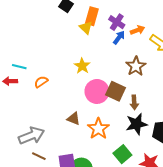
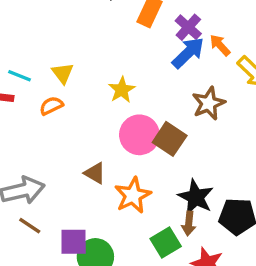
yellow triangle: (86, 28) -> (63, 73), moved
orange arrow: (137, 30) -> (220, 45), turned -120
blue arrow: (119, 38) -> (188, 53), size x1.5
brown arrow: (134, 102) -> (189, 223), moved
black star: (137, 124) -> (196, 197), turned 30

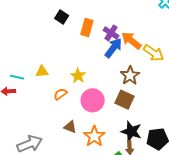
orange arrow: (220, 45) -> (131, 40), size x1.5
yellow triangle: (63, 73) -> (42, 72), turned -48
orange semicircle: (51, 106) -> (60, 94), moved
brown square: (170, 139) -> (125, 100), moved

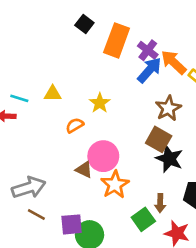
orange rectangle: (87, 27) -> (117, 40), size x1.4
pink circle: (93, 100) -> (103, 156), moved
black star: (131, 131) -> (169, 159), moved

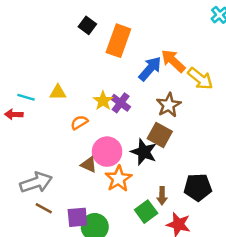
purple cross: (148, 50) -> (121, 103), moved
black star: (169, 159) -> (144, 152), moved

